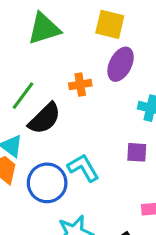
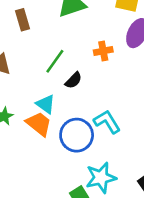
black semicircle: (45, 118) -> (73, 80), size x0.6

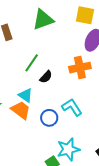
orange cross: (103, 51) -> (80, 68), moved, size x1.5
blue circle: (77, 135) -> (49, 118), size x0.7

